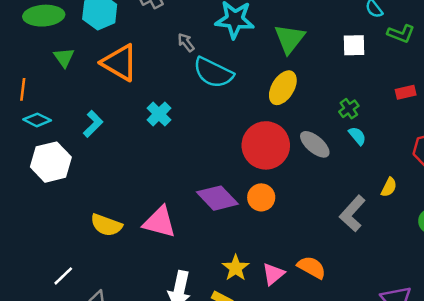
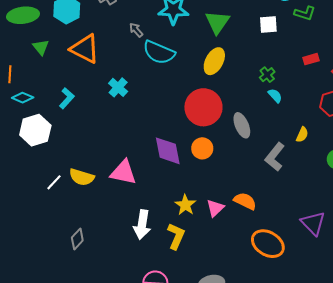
gray ellipse: (315, 144) -> (242, 125), moved, turned 30
purple diamond: (217, 198) -> (168, 151), turned 36
white line: (63, 276) -> (54, 182), moved

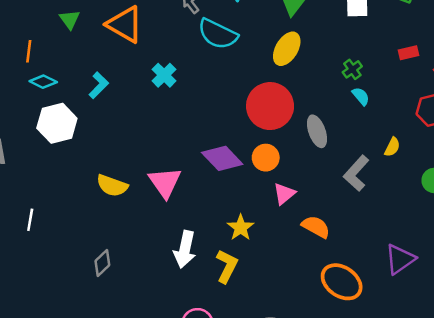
purple diamond: (168, 151) -> (222, 158), turned -36
pink triangle: (123, 172) -> (165, 182), turned 40
white line: (54, 182) -> (30, 220), moved, turned -36
pink triangle: (215, 208) -> (284, 194), moved
purple triangle: (313, 223) -> (400, 259), turned 36

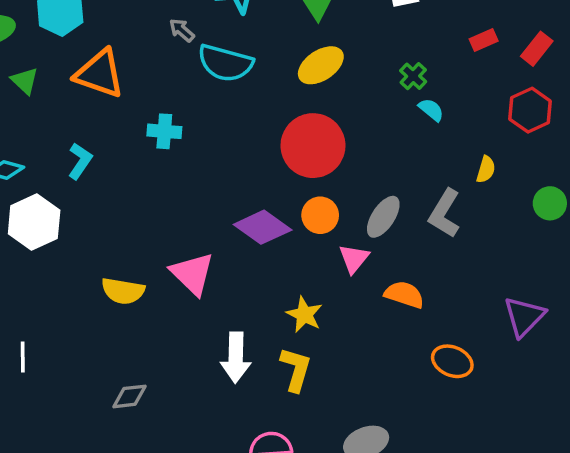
yellow ellipse: (287, 49) -> (321, 65), turned 36
cyan cross: (164, 75) -> (164, 131), turned -30
gray ellipse: (317, 131) -> (383, 217), moved, turned 64
gray diamond: (102, 263) -> (130, 396), turned 48
orange ellipse: (342, 282) -> (452, 361), size x0.7

